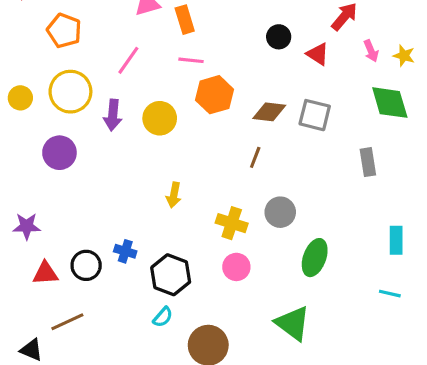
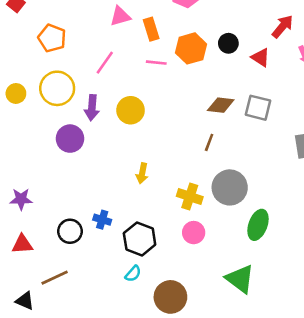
orange hexagon: (214, 95) -> (191, 48), moved
purple circle: (59, 153) -> (70, 139), moved
gray circle: (280, 212) -> (230, 187), size x1.4
red triangle: (45, 273) -> (22, 244), moved

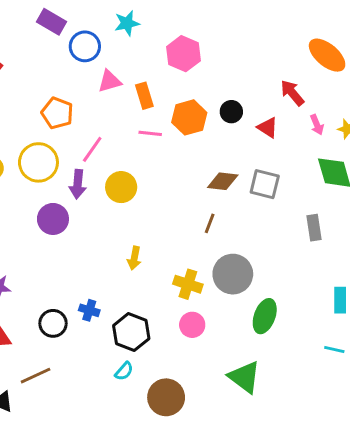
red arrow: (282, 27) -> (292, 93), turned -80
orange pentagon: (52, 38) -> (57, 113), moved
pink line: (105, 63) -> (92, 149), moved

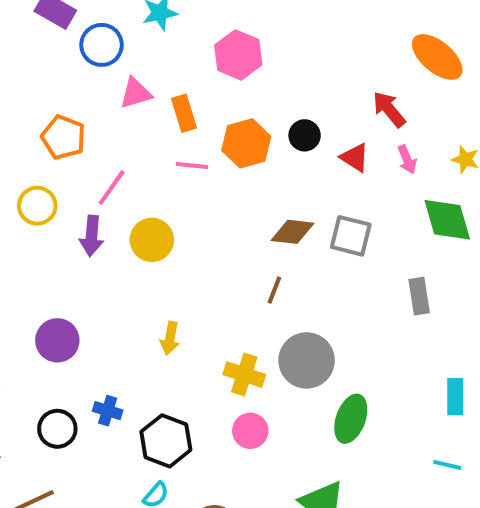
pink arrow: (317, 125) -> (407, 159), moved
yellow circle: (38, 162) -> (37, 206), size x0.7
purple circle: (53, 219) -> (57, 340), moved

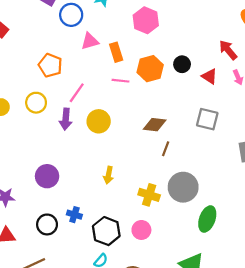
brown diamond: (292, 232) -> (155, 125), moved
pink circle: (250, 431) -> (141, 230), moved

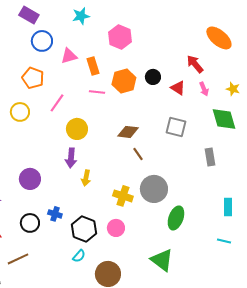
blue circle: (71, 15) -> (42, 41), moved
purple arrow: (66, 119) -> (71, 158), moved
brown line: (166, 149) -> (138, 154), turned -56

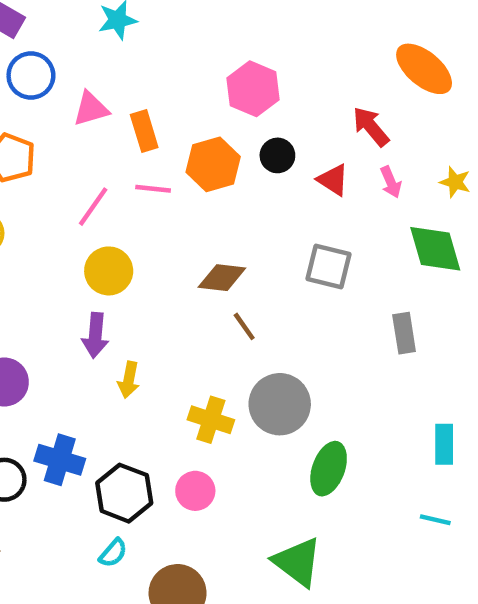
pink hexagon: (120, 37) -> (253, 89), moved
pink line: (57, 103) -> (93, 207), moved
blue cross: (55, 214) -> (60, 460), size x1.5

